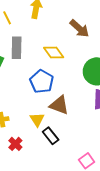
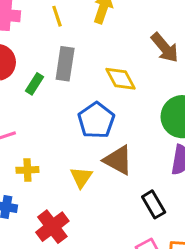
black rectangle: (51, 136) -> (154, 204), moved
red cross: (15, 144) -> (52, 227), moved, size x1.5

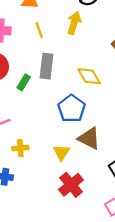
red cross: (52, 227) -> (71, 185), moved

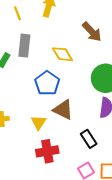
red cross: (71, 185) -> (47, 151), turned 30

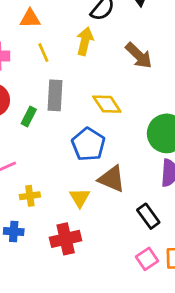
brown arrow: (92, 32) -> (139, 55), moved
red cross: (47, 151) -> (66, 239), moved

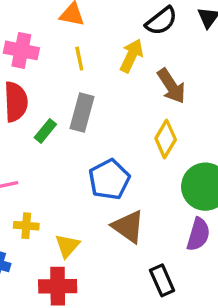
brown arrow: (139, 55) -> (171, 86), moved
yellow diamond: (107, 104) -> (166, 139), moved, turned 52
yellow triangle: (80, 198) -> (67, 246), moved

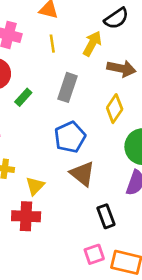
brown arrow: (171, 86) -> (121, 68), turned -48
gray rectangle: (82, 112) -> (68, 87), moved

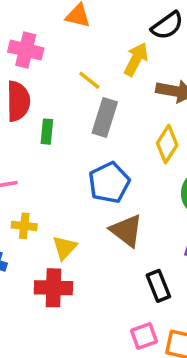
yellow line: (52, 44) -> (89, 80), moved, turned -42
green rectangle: (23, 97) -> (47, 132), turned -36

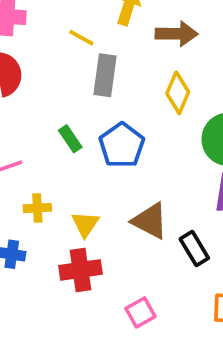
green rectangle: (47, 132) -> (70, 139), moved, turned -30
brown triangle: (126, 231) -> (150, 221), moved
pink square: (144, 336) -> (140, 312), moved

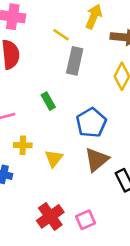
blue pentagon: (122, 145) -> (91, 123), moved
brown triangle: (150, 221) -> (97, 160), turned 48
red cross: (81, 270) -> (50, 216), moved, turned -32

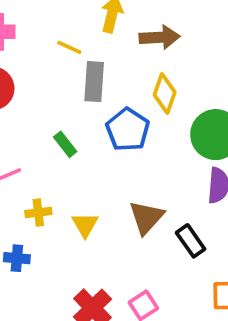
blue pentagon: (91, 123) -> (128, 130), moved

